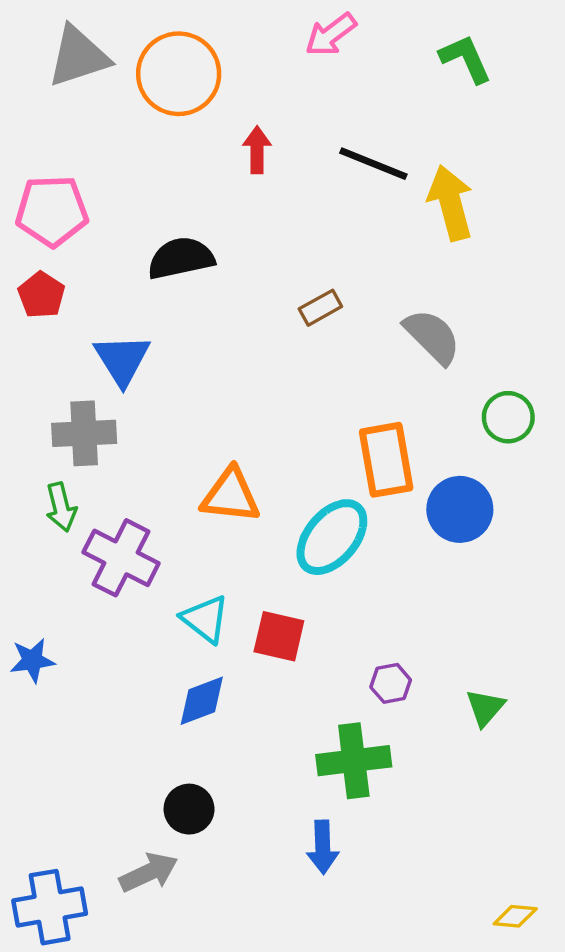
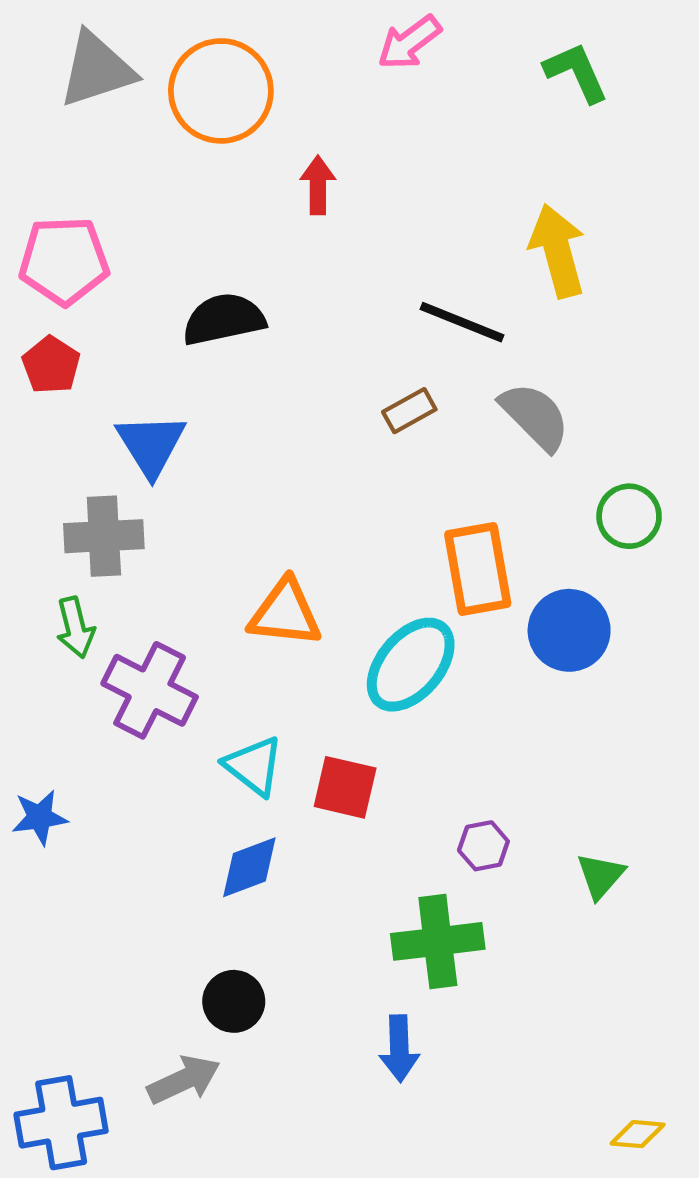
black line: (373, 164) -> (462, 322), moved
brown rectangle: (320, 308) -> (409, 411), moved

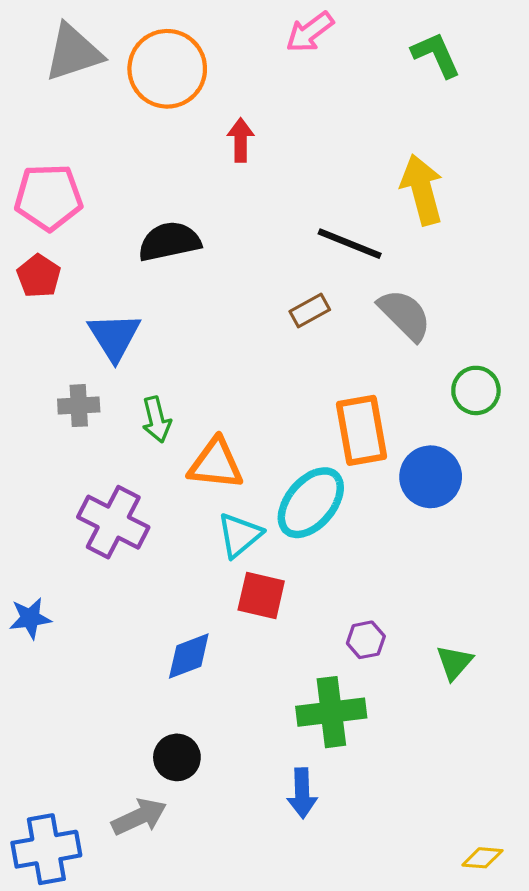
gray cross: (104, 536) -> (79, 406), size x0.7
green arrow: (75, 628) -> (156, 420), moved
cyan triangle: (254, 766) -> (240, 535), moved, turned 42

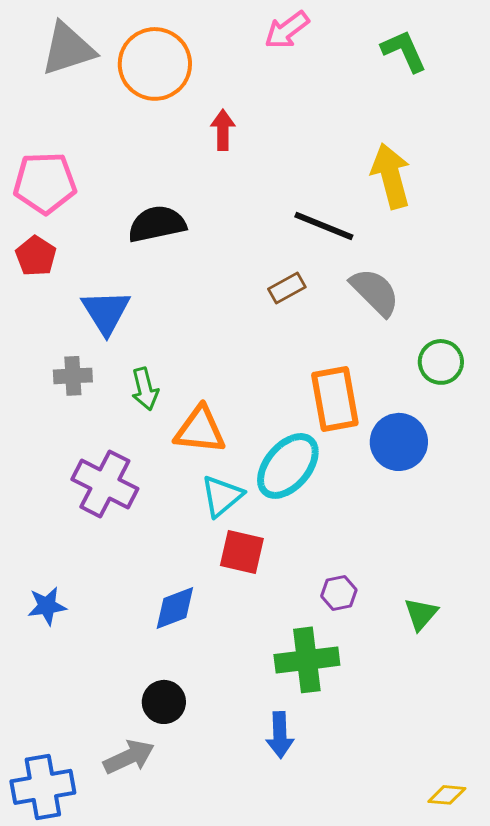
blue star: (30, 618) -> (47, 606), moved

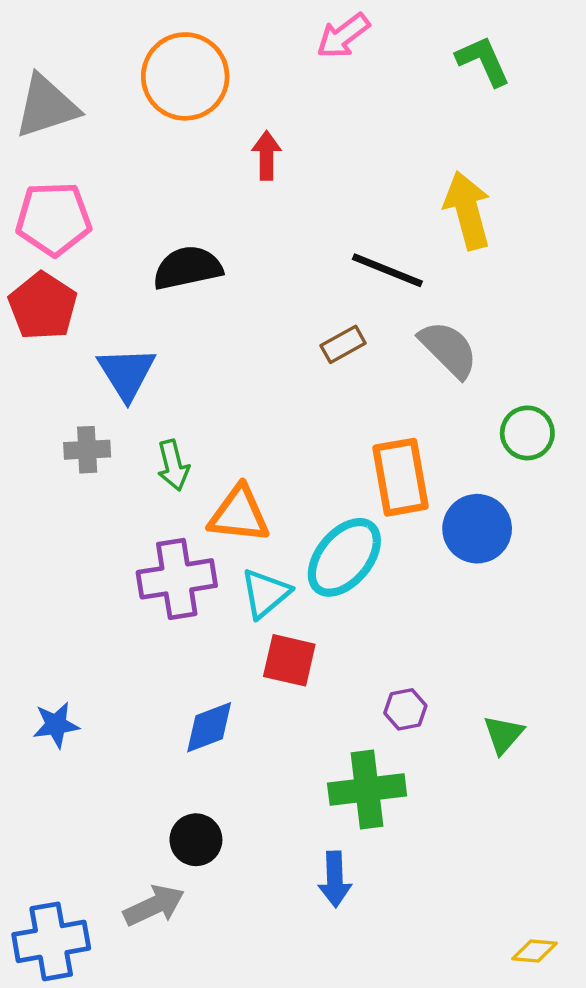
gray triangle: (68, 49) -> (46, 106), moved
red pentagon: (36, 256) -> (43, 306), size x1.4
purple cross: (105, 484) -> (177, 579), moved, turned -36

